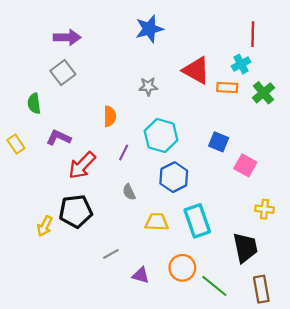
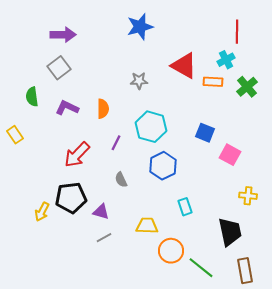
purple L-shape: (59, 138) -> (67, 108), moved
cyan rectangle: (197, 221) -> (185, 207), size x0.6
yellow trapezoid: (157, 222) -> (147, 226), moved
purple triangle: (141, 275) -> (101, 212), moved

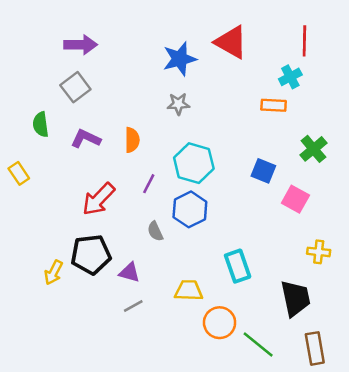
blue star: (140, 27) -> (180, 59), moved
red triangle: (184, 66) -> (231, 42), moved
green cross: (247, 87) -> (313, 149), moved
blue hexagon: (163, 166) -> (190, 209), moved
cyan rectangle: (185, 207) -> (238, 266), size x1.4

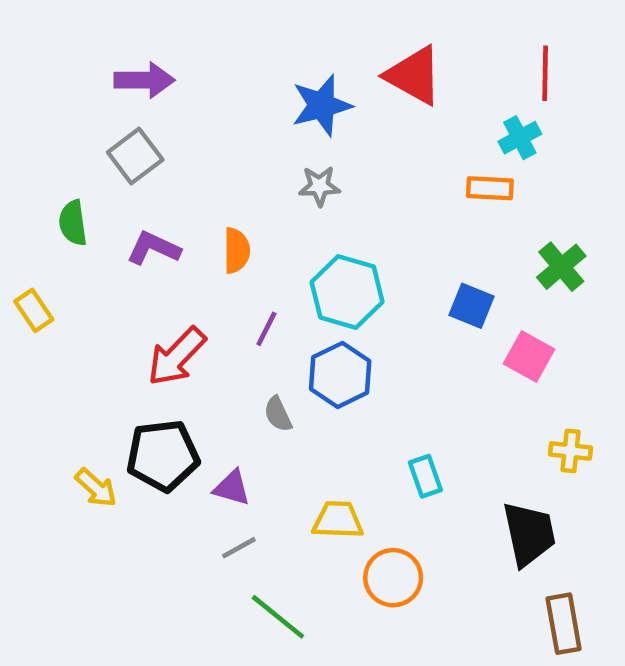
cyan rectangle: (238, 266) -> (425, 476), size x0.7
yellow arrow: (54, 272) -> (96, 488), turned -75
green line: (258, 345) -> (278, 617), moved

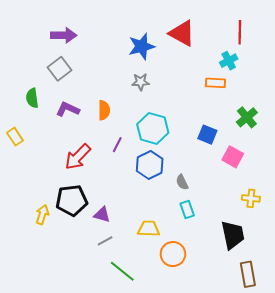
gray semicircle: (278, 414) -> (182, 182), moved
yellow arrow: (96, 488) -> (42, 215), turned -114

